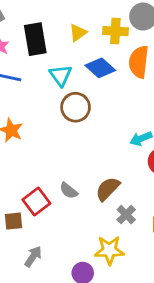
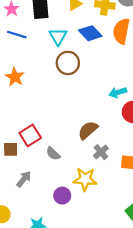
gray semicircle: (69, 191) -> (53, 154), moved

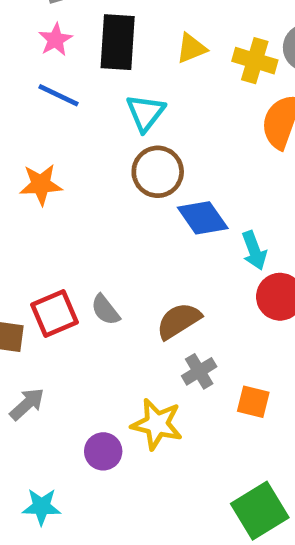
blue diamond: (90, 33) -> (203, 218), moved
orange star: (15, 77) -> (41, 184), turned 30
cyan arrow: (118, 92) -> (254, 250), turned -102
gray semicircle: (53, 154) -> (105, 310), moved

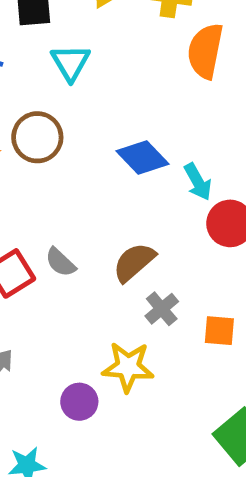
brown circle: (158, 172) -> (37, 137), moved

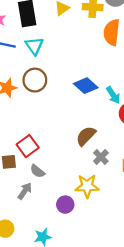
cyan triangle: (70, 63) -> (34, 46), moved
gray semicircle: (60, 262) -> (37, 171), moved

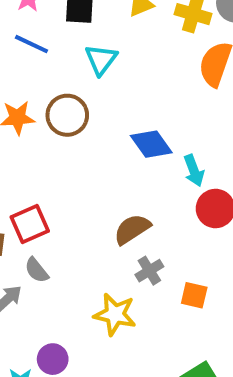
cyan triangle: (34, 46) -> (101, 59), moved
purple circle: (65, 205) -> (53, 359), moved

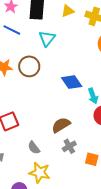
gray semicircle: (37, 270) -> (34, 148), moved
yellow star: (115, 314) -> (40, 173), moved

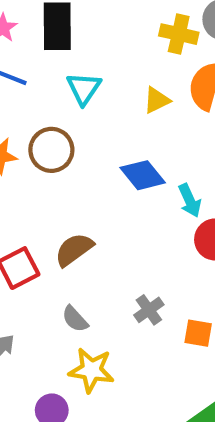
yellow triangle: (68, 11) -> (157, 100), moved
brown semicircle: (61, 125) -> (74, 250), moved

